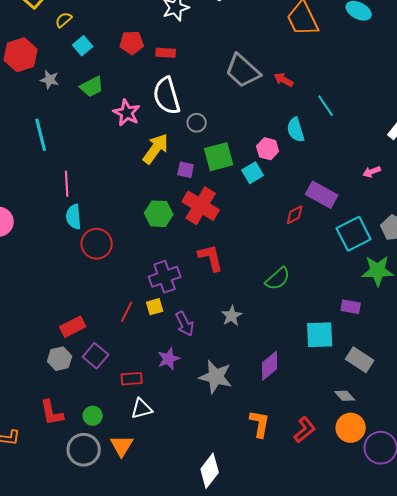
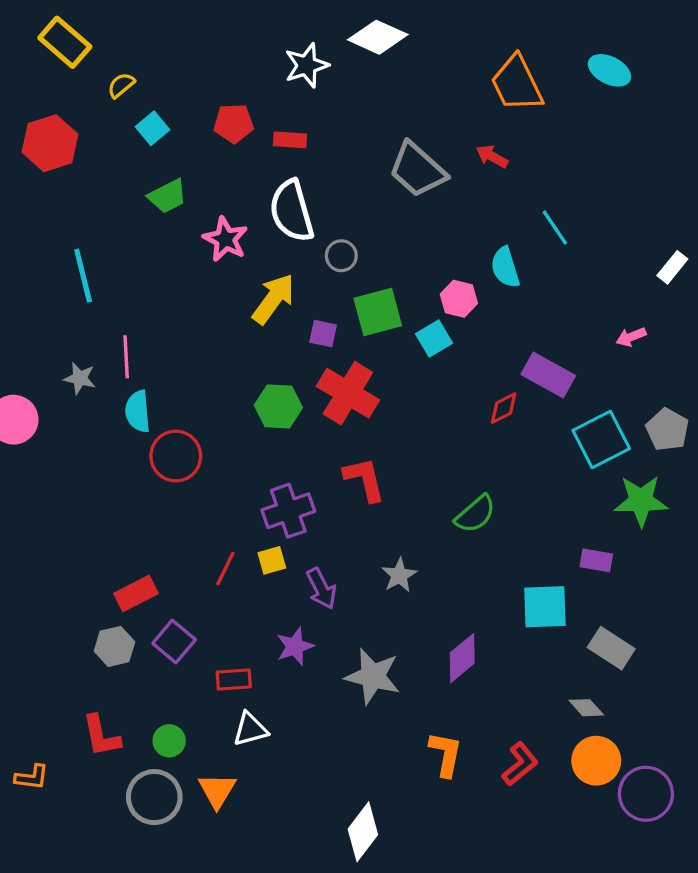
gray star: (50, 80) -> (80, 378), moved
red arrow: (284, 80) -> (492, 156), moved

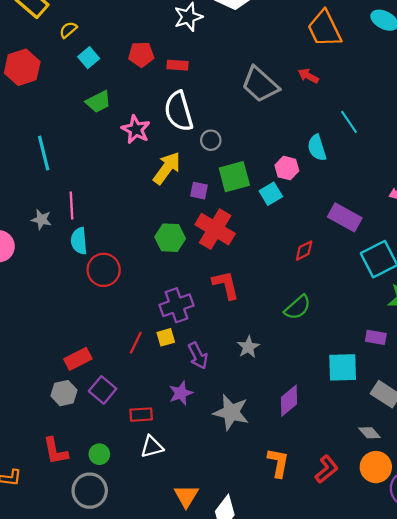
red diamond: (504, 408) -> (304, 251), moved
orange triangle: (217, 790) -> (186, 496), moved

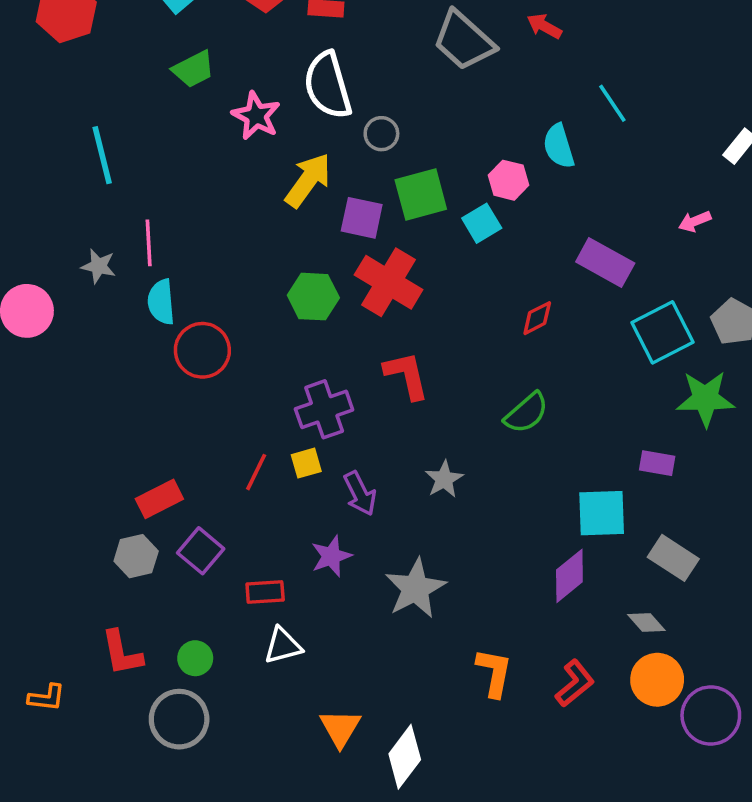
purple square: (199, 191) -> (362, 218), size x1.4
purple diamond: (289, 401) -> (569, 576), moved
gray star: (231, 412) -> (415, 588), turned 30

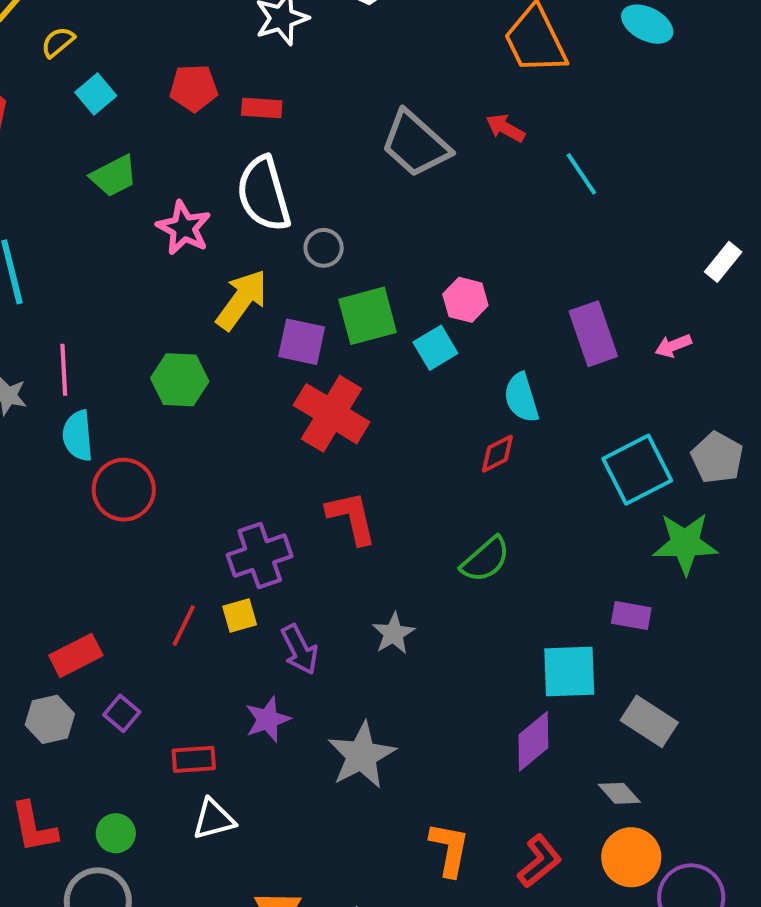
cyan line: (612, 103) -> (581, 174), moved
cyan semicircle: (559, 146) -> (521, 398), moved
purple rectangle: (605, 263) -> (593, 334), moved, turned 42
green hexagon: (313, 297) -> (180, 380), moved
purple square: (201, 551) -> (122, 713), size x0.7

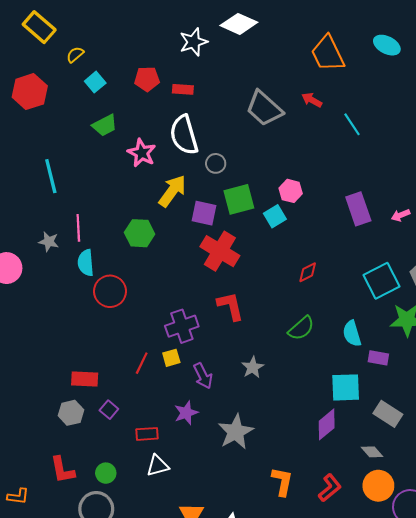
cyan semicircle: (521, 398) -> (352, 334), moved
red rectangle: (76, 655) -> (85, 379), turned 30

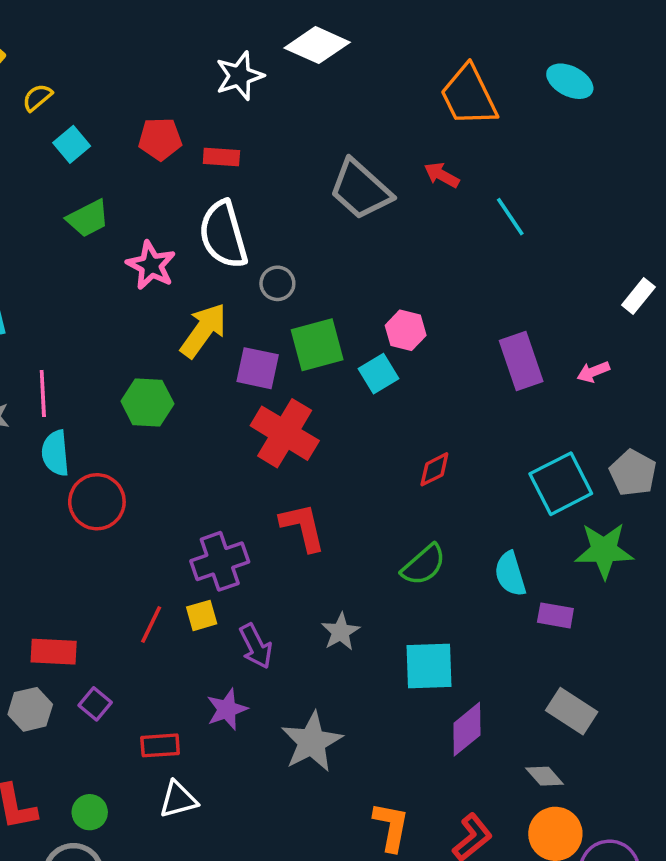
cyan square: (346, 387) -> (429, 666), moved

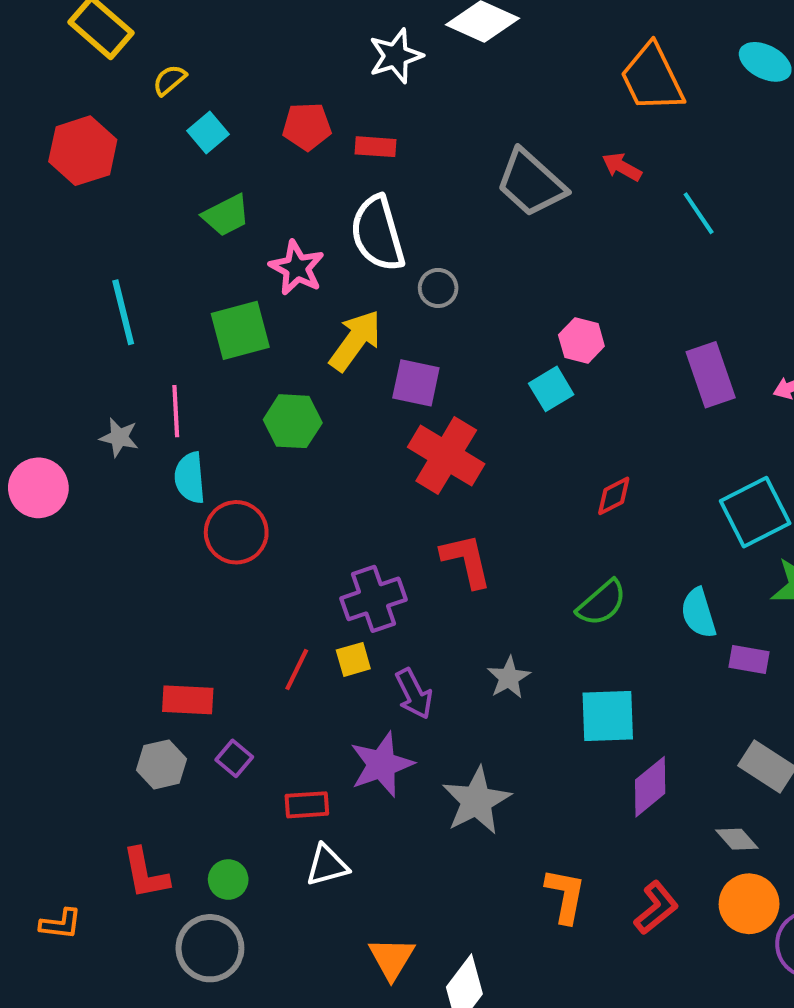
green square: (317, 345) -> (240, 330), moved
purple star: (227, 709) -> (382, 764), size x1.4

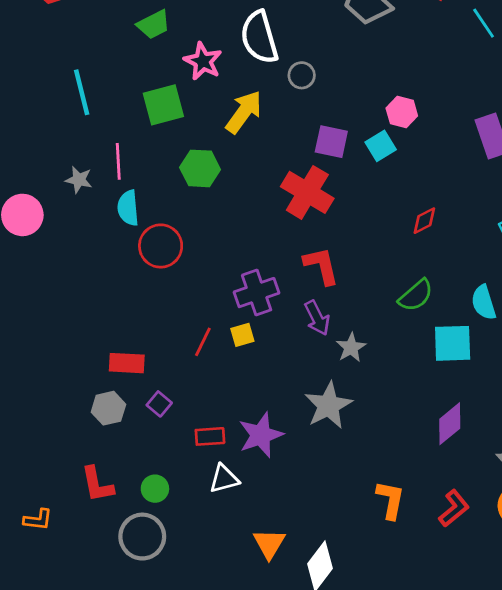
purple square: (416, 383) -> (331, 142), moved
purple arrow: (414, 694) -> (317, 318), moved
cyan square: (608, 716) -> (453, 343), moved
purple star: (382, 764) -> (261, 435), moved
gray star: (476, 801) -> (328, 405), moved

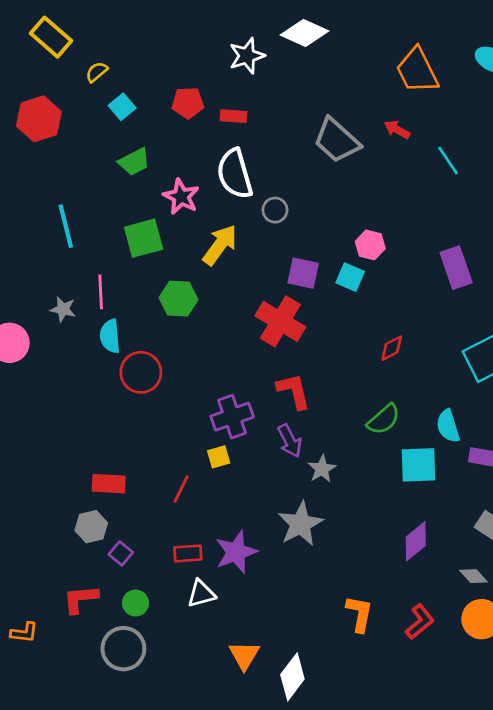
cyan square: (381, 146) -> (350, 277), turned -36
red line: (203, 342) -> (181, 489), moved
purple square: (159, 404) -> (121, 553), moved
red L-shape: (97, 484) -> (81, 599), turned 96

